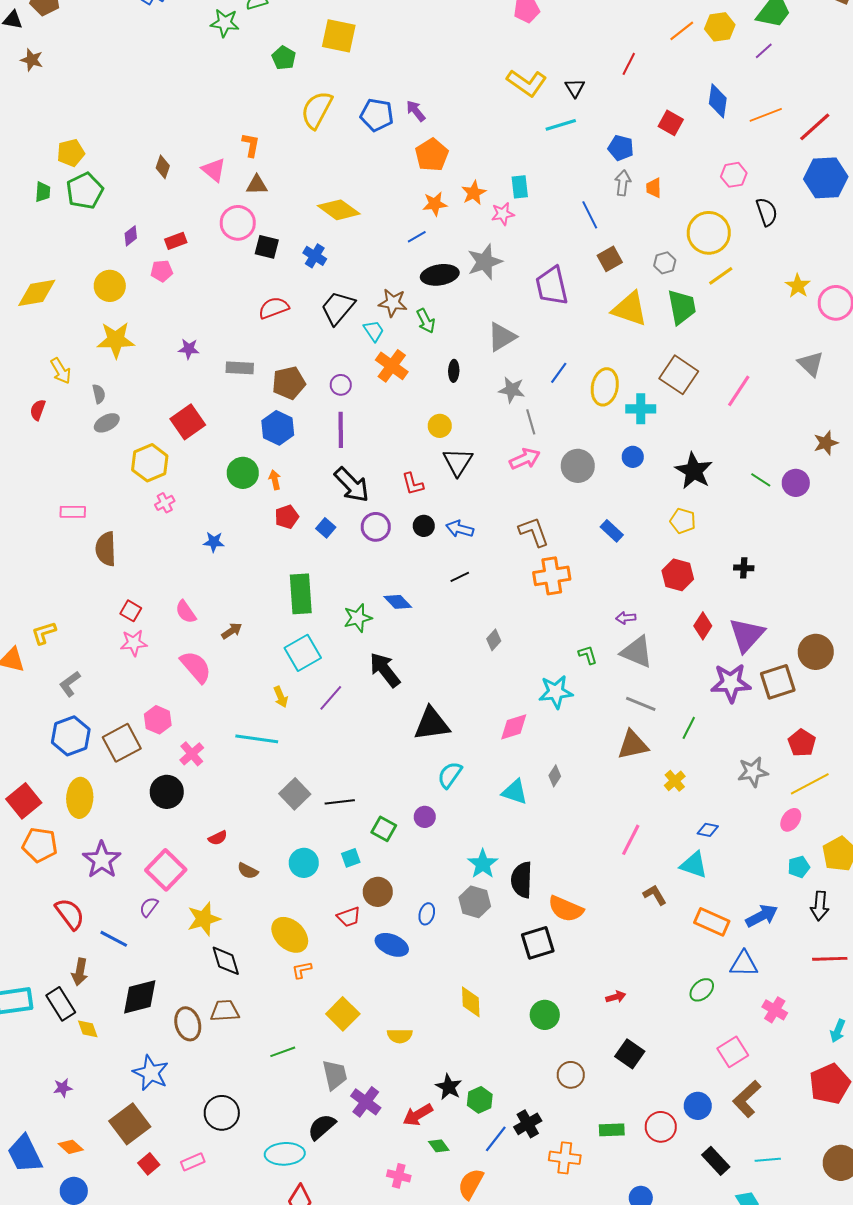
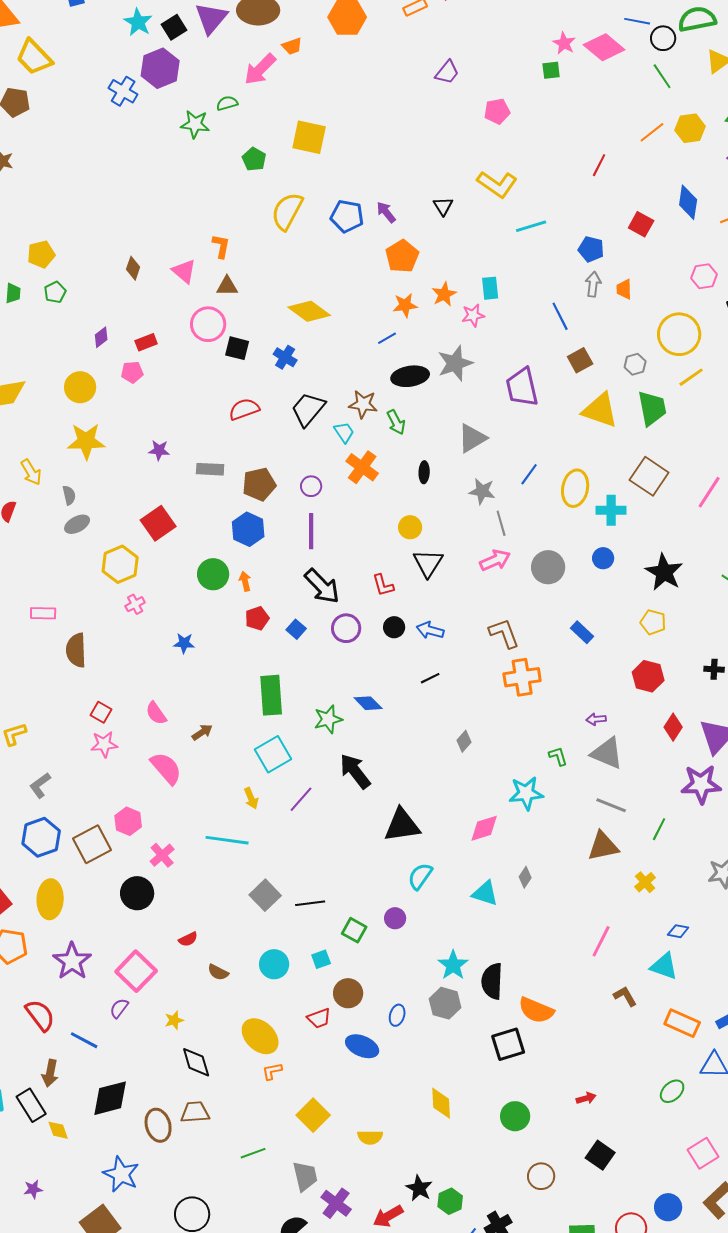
black triangle: (575, 88) -> (443, 206), moved
green pentagon: (85, 191) -> (55, 292), size x0.6
yellow star: (204, 919) -> (174, 1020), size x0.6

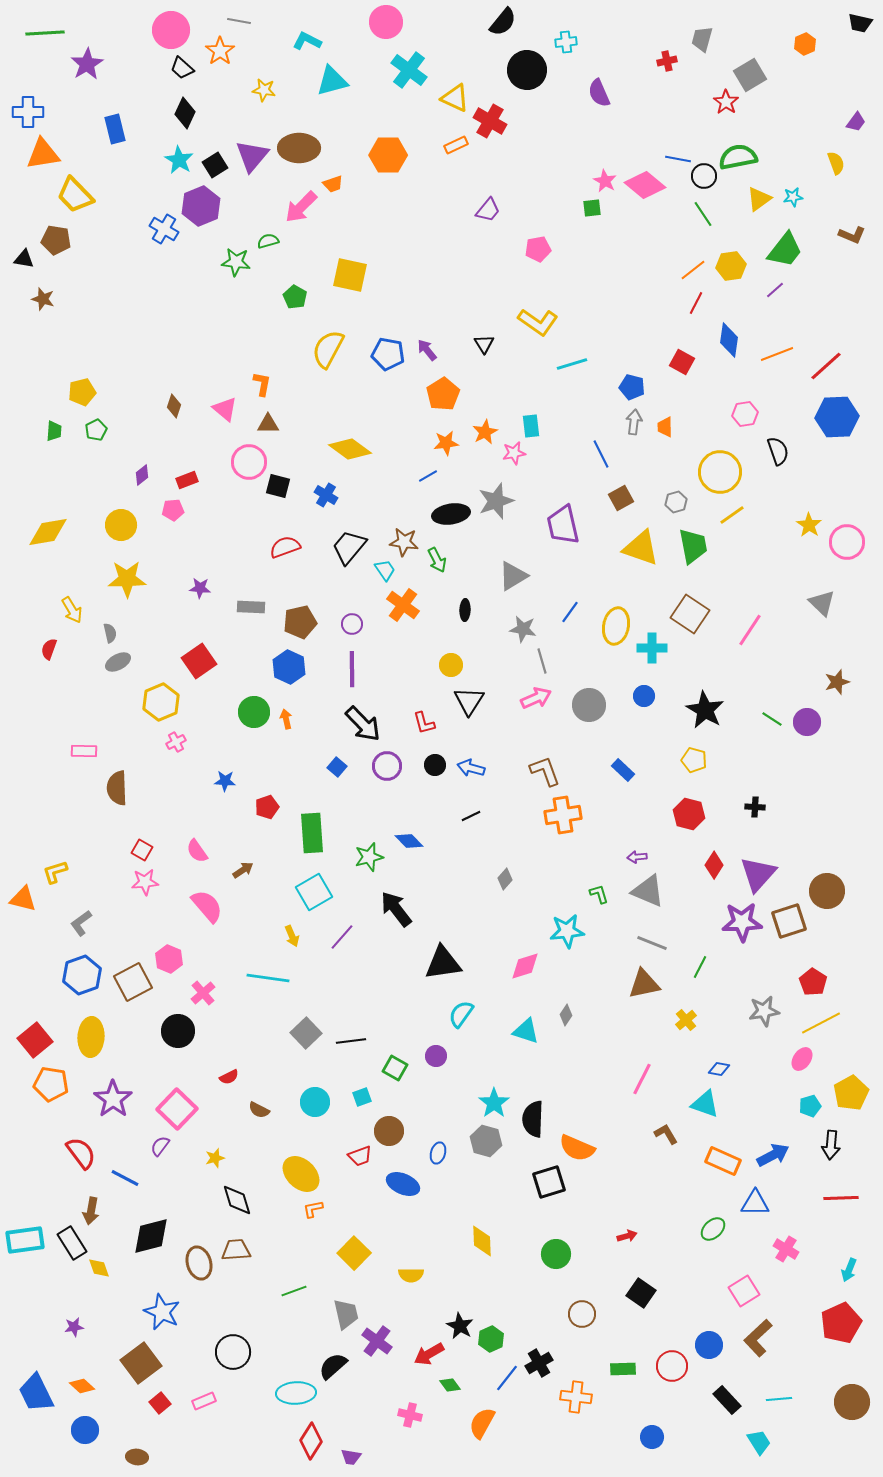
red line: (599, 165) -> (696, 303), moved
red pentagon: (257, 618) -> (267, 807), moved

